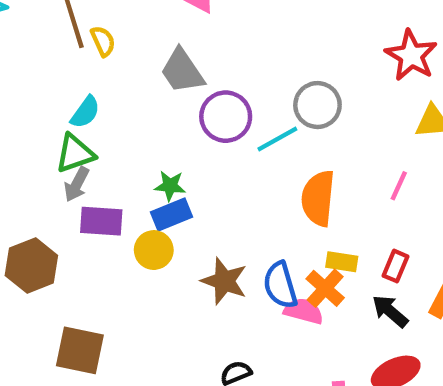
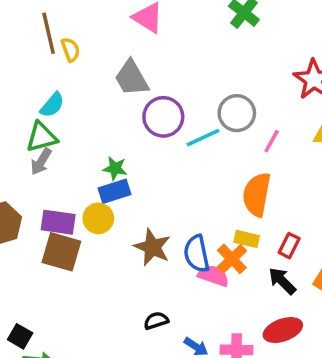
pink line: (399, 186) -> (272, 141), moved
orange semicircle: (318, 198) -> (257, 195), moved
purple rectangle: (101, 221) -> (58, 222), moved
brown square: (80, 350) -> (61, 252), moved

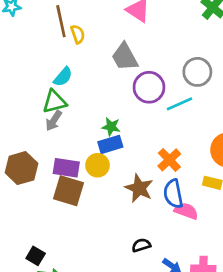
gray circle: (237, 113) -> (197, 72), moved
orange cross: (232, 259) -> (169, 160), moved

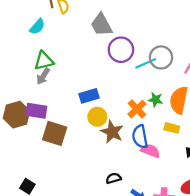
gray circle: (197, 72) -> (161, 57), moved
cyan semicircle: (63, 77) -> (37, 27), moved
green star: (111, 127) -> (156, 100), moved
yellow circle: (97, 165) -> (97, 117), moved
purple rectangle: (66, 168) -> (36, 111), moved

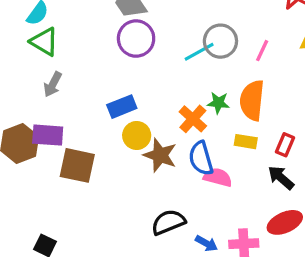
purple circle: (121, 50) -> (136, 39), moved
green triangle: (44, 61) -> (44, 42), moved, turned 50
black semicircle: (113, 178) -> (168, 222), size x1.5

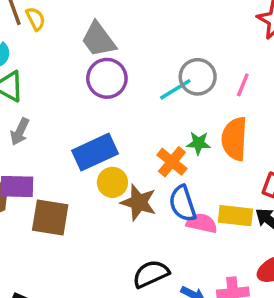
blue rectangle: (122, 107) -> (95, 152), size x1.4
yellow rectangle: (246, 142) -> (235, 216), moved, size x1.4

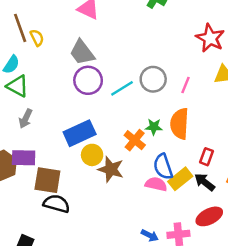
cyan line: (175, 89) -> (122, 88), moved
blue semicircle: (183, 204) -> (163, 167), moved
yellow rectangle: (235, 216) -> (180, 179), turned -45
black semicircle: (151, 274) -> (56, 204), moved, turned 40

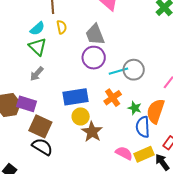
yellow semicircle: (37, 38) -> (62, 27), moved
gray circle: (153, 79) -> (134, 70), moved
orange cross: (135, 140) -> (113, 98), moved
blue semicircle: (163, 167) -> (143, 127), moved

